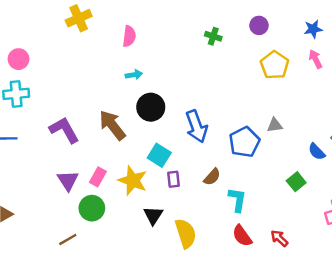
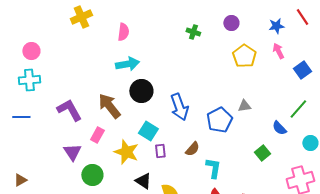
cyan arrow: (134, 75) -> (127, 64), size x1.6
pink rectangle: (98, 177) -> (97, 135), moved
black triangle: (153, 215) -> (143, 181), turned -30

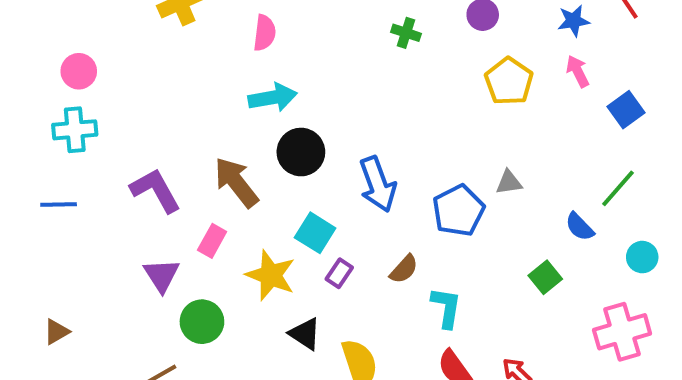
purple rectangle: (160, 151) -> (339, 273), turned 40

